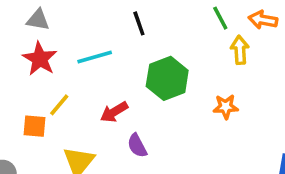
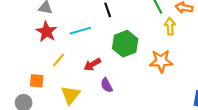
orange star: (226, 107) -> (161, 61), size x1.5
orange square: (34, 126) -> (37, 81), moved

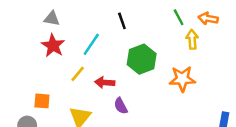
cyan line: (80, 31) -> (91, 44), turned -40
yellow line: (59, 60) -> (78, 74), moved
red arrow: (92, 64) -> (105, 82), turned 35

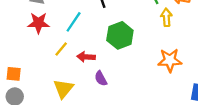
red star: (53, 46) -> (38, 23), turned -30
orange star: (182, 79) -> (170, 60), moved
orange square: (42, 101) -> (14, 74), moved

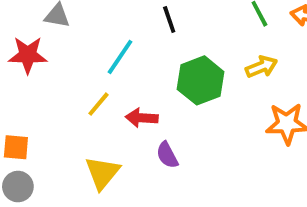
yellow arrow: (166, 17) -> (261, 67), moved, turned 72
red star: (38, 23) -> (28, 55), moved

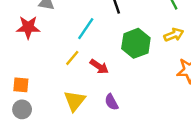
red arrow: (142, 118) -> (99, 67), turned -150
purple semicircle: (167, 155) -> (111, 102), moved

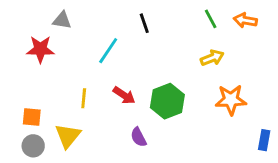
green hexagon: (136, 43) -> (167, 101), moved
yellow line: (72, 58) -> (84, 98), moved, turned -35
yellow triangle: (75, 101) -> (68, 136), moved

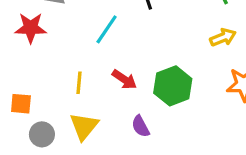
yellow triangle: (68, 136) -> (84, 126), moved
gray circle: (33, 146) -> (42, 134), moved

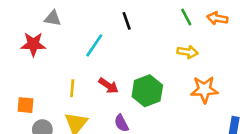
yellow arrow: (223, 37) -> (187, 52), turned 30

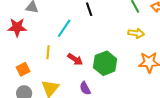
yellow line: (72, 88) -> (48, 52), moved
orange square: (26, 105) -> (23, 69), moved, turned -32

